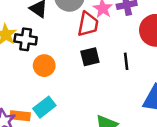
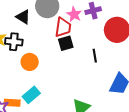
black square: (90, 57) -> (66, 43), moved

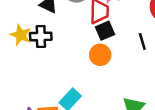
orange circle: (30, 62) -> (100, 55), moved

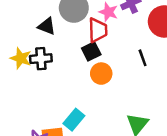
black square: (105, 31) -> (91, 51), moved

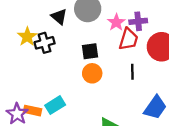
red trapezoid: (98, 30) -> (128, 39), moved
black cross: (41, 59) -> (45, 43), turned -30

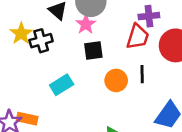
pink star: (116, 22) -> (86, 24), moved
orange circle: (92, 73) -> (116, 80), moved
cyan rectangle: (55, 105) -> (62, 85), moved

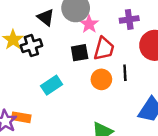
pink star: (86, 24) -> (89, 24), moved
red trapezoid: (138, 37) -> (104, 49), moved

